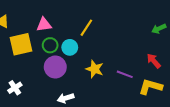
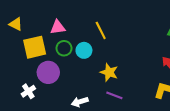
yellow line: (86, 28) -> (101, 30), turned -60
purple circle: (55, 67) -> (48, 72), moved
purple line: (125, 74) -> (114, 95), moved

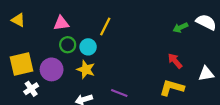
yellow line: (101, 30) -> (105, 26), turned 54
yellow square: (35, 47) -> (21, 64), moved
yellow star: (109, 72) -> (86, 69), moved

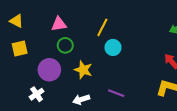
cyan circle: (88, 47) -> (113, 47), moved
yellow square: (21, 64) -> (20, 49), moved, size x0.7
white cross: (31, 89) -> (37, 94), moved

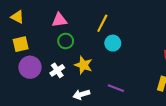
purple circle: (49, 70) -> (30, 67), moved
white cross: (37, 94) -> (57, 70), moved

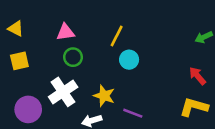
yellow star: (83, 65) -> (104, 96), moved
purple circle: (30, 67) -> (28, 109), moved
white cross: (57, 70) -> (63, 92), size x1.6

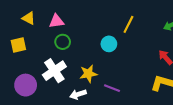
yellow triangle: (16, 28) -> (29, 18), moved
yellow line: (117, 36) -> (128, 24), moved
yellow star: (104, 96) -> (88, 74), turned -30

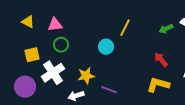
yellow square: (18, 45) -> (32, 55), moved

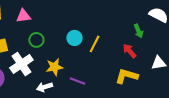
yellow line: (125, 28) -> (95, 44), moved
green arrow: (166, 29) -> (139, 31), moved, turned -88
green circle: (61, 45) -> (36, 40), moved

